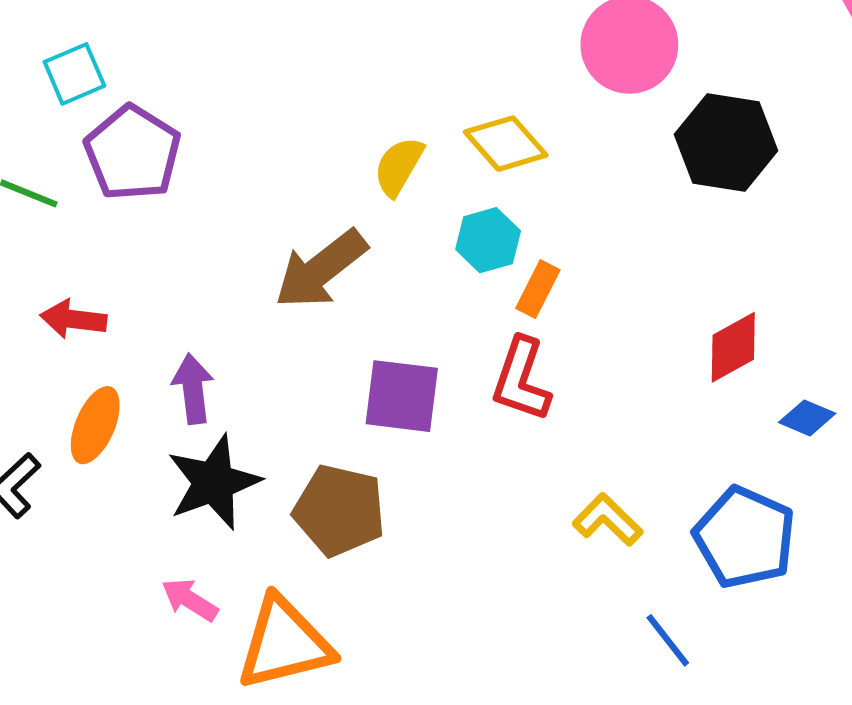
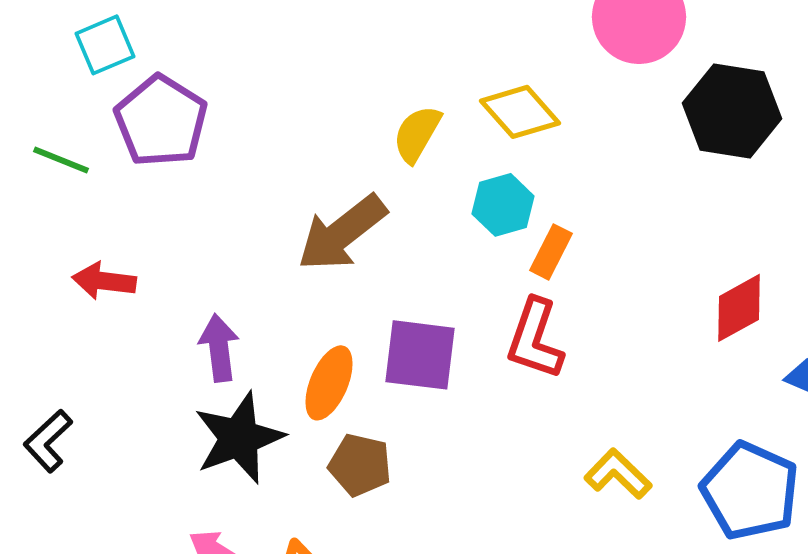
orange ellipse: (95, 425) -> (329, 383), moved
brown pentagon: (339, 510) -> (360, 465), size x0.7

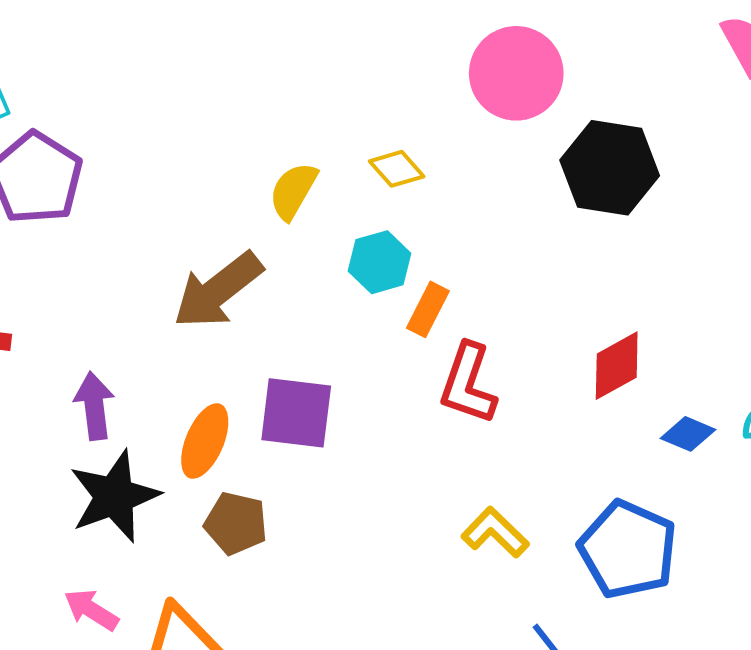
yellow diamond: (520, 112) -> (397, 169), size x0.7
red L-shape: (535, 339) -> (468, 384), moved

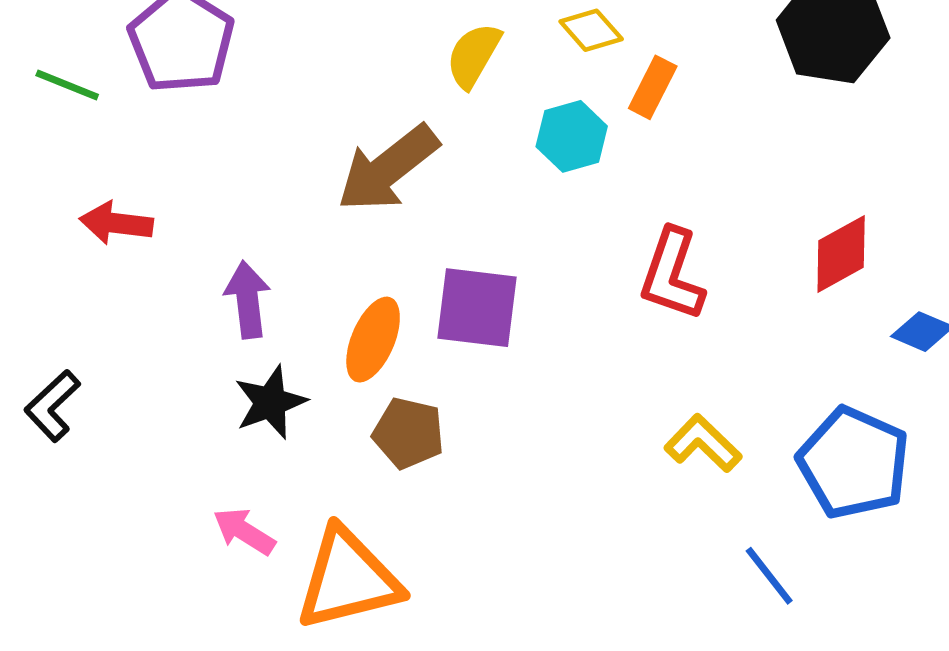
orange rectangle: (428, 309) -> (653, 87), moved
black star: (114, 496) -> (270, 402), size x0.7

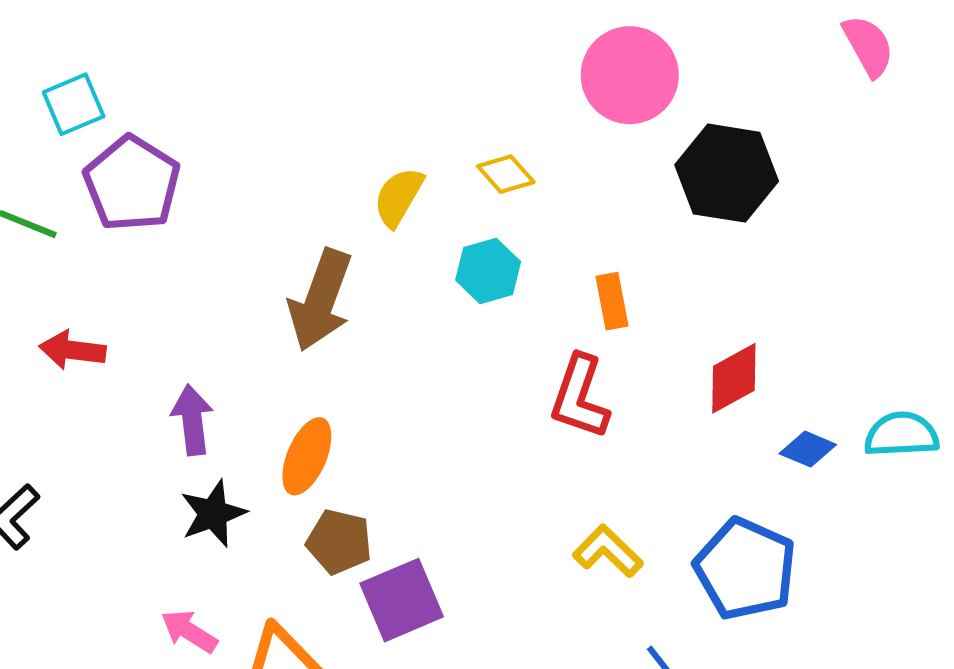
orange rectangle: (653, 87) -> (612, 301), moved, turned -38
brown arrow: (388, 168) -> (320, 300), turned -32
purple square: (477, 308) -> (402, 600), moved, turned -30

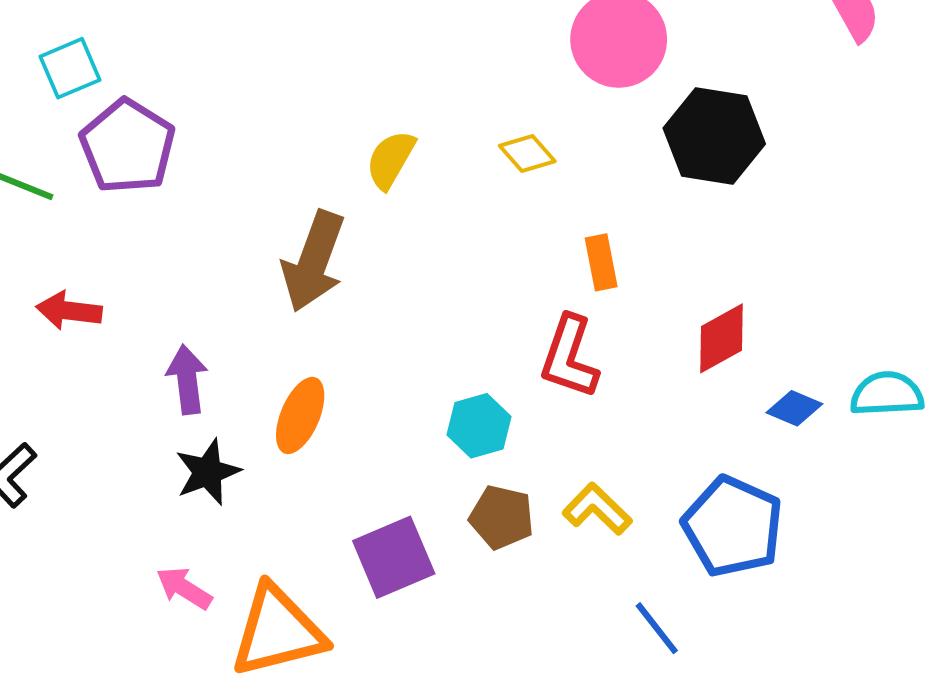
yellow diamond: (506, 174) -> (527, 153), moved
cyan hexagon: (488, 271) -> (479, 426), moved
brown pentagon: (339, 542) -> (502, 517), moved

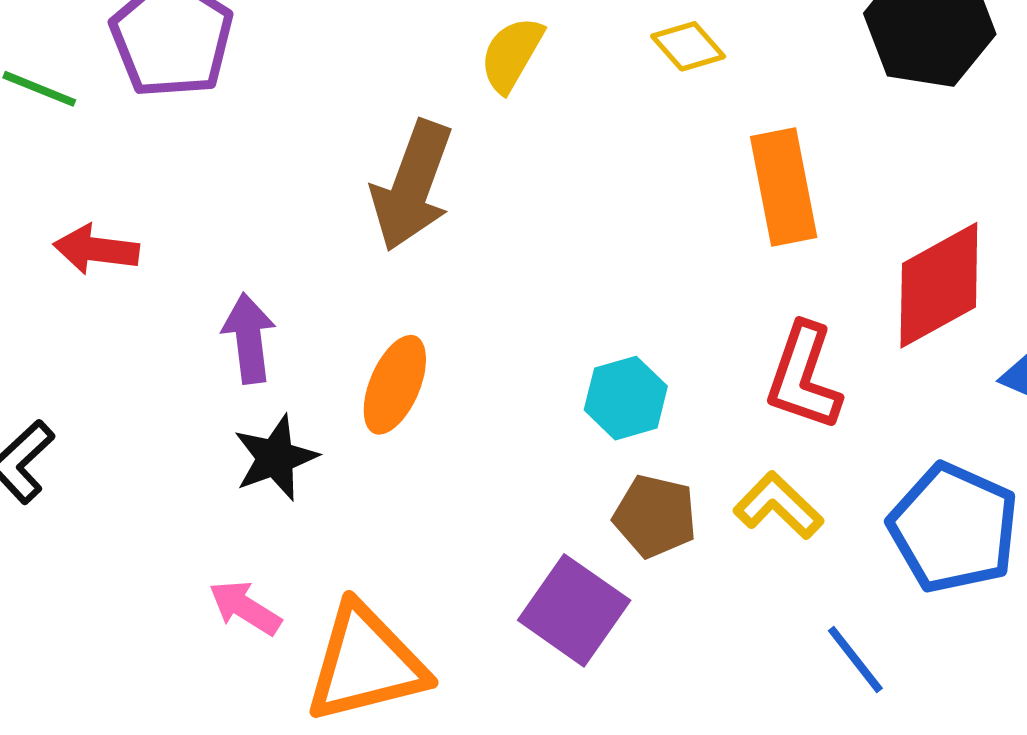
orange rectangle: (601, 262) -> (784, 187), size x1.6
red diamond: (721, 338) -> (939, 285), size x1.4
red L-shape: (569, 357) -> (804, 377), moved
purple square: (394, 557) -> (574, 610), moved, turned -32

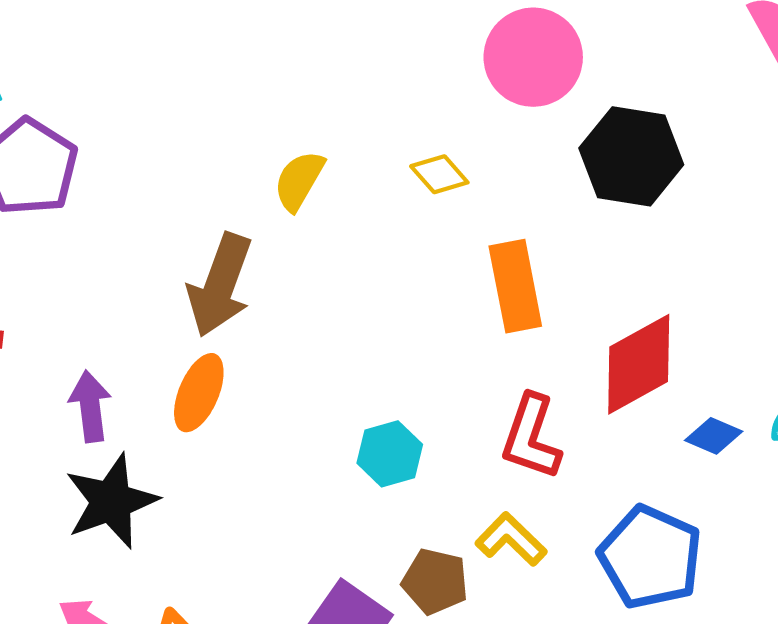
orange ellipse: (395, 385) -> (199, 393), moved
black star: (275, 458) -> (111, 501), size x1.4
brown pentagon: (655, 516) -> (435, 581), moved

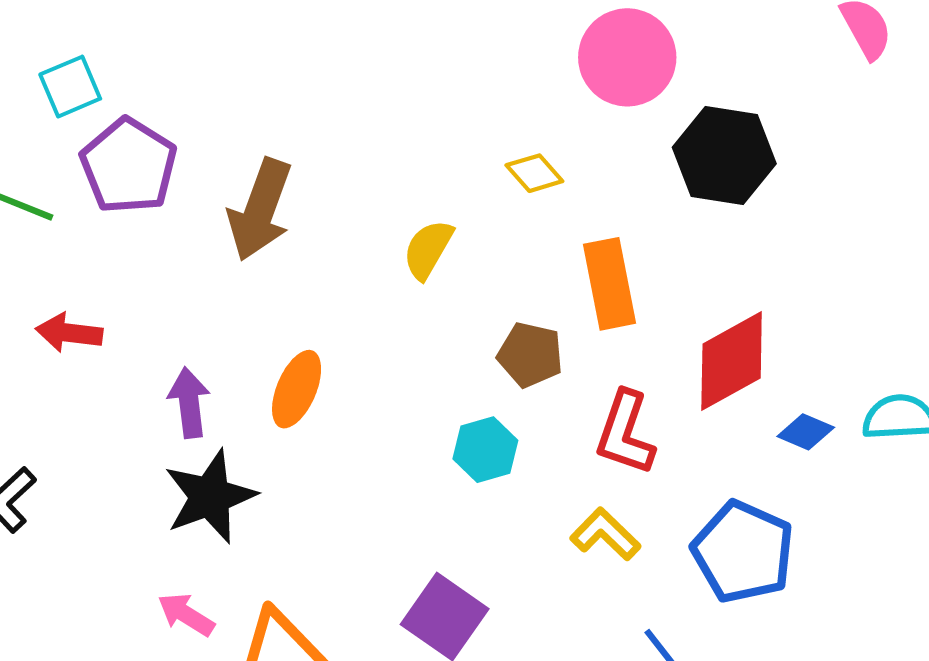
yellow semicircle: (299, 181) -> (428, 249), moved
brown arrow: (220, 285) -> (260, 210), moved
brown pentagon: (435, 581) -> (530, 355), moved

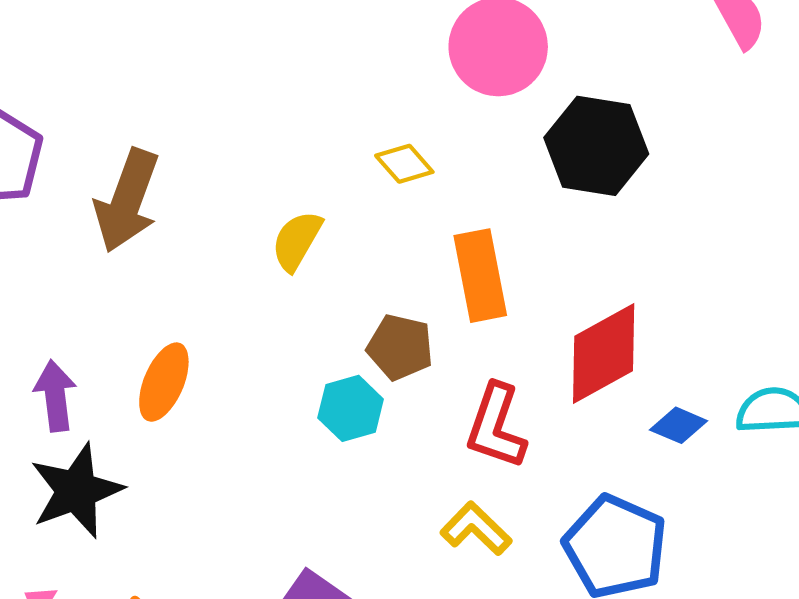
cyan hexagon: (485, 450) -> (351, 408), moved

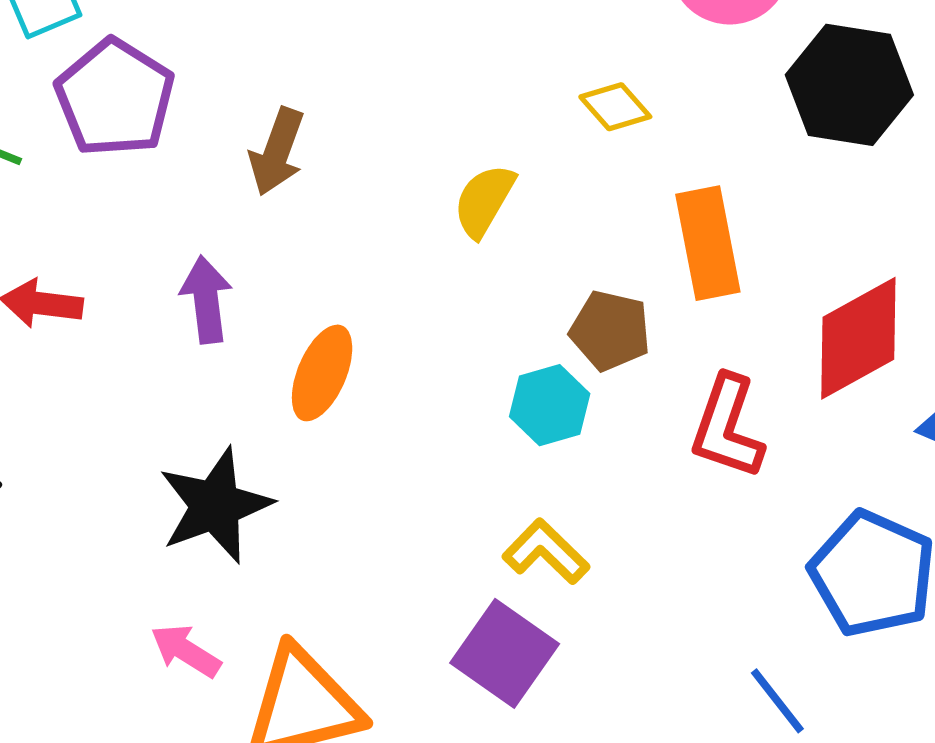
brown arrow: (127, 201) -> (277, 152), size x0.7
purple arrow: (55, 396) -> (206, 300), moved
yellow L-shape: (476, 529) -> (546, 552), moved

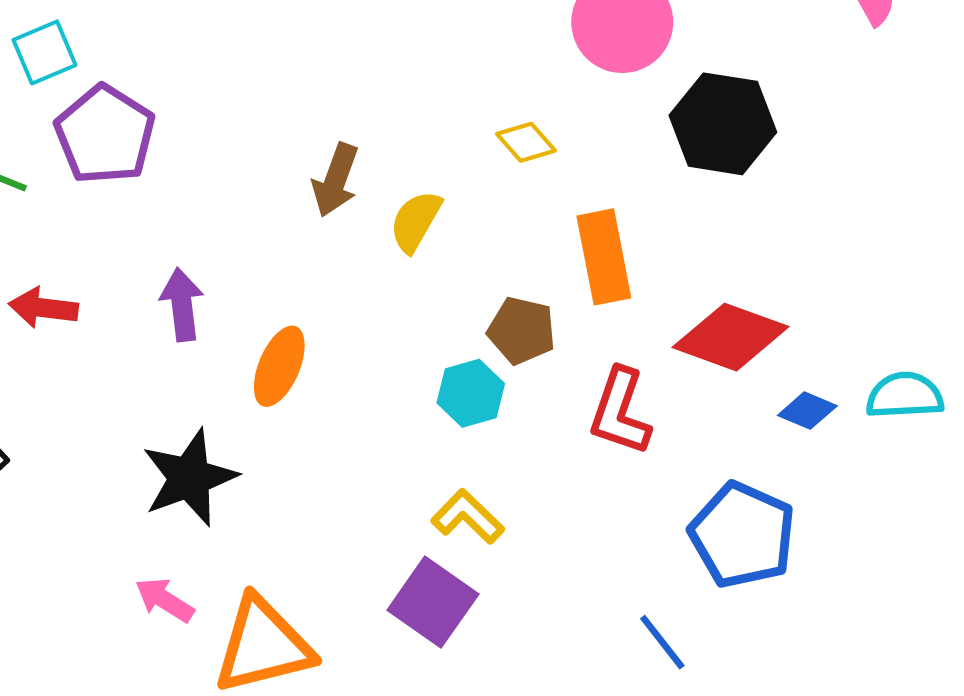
brown arrow: (277, 152) -> (336, 180), moved
red diamond: (858, 338) -> (730, 337), turned 49

